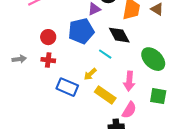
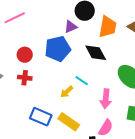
cyan line: (105, 54) -> (82, 81), moved
blue rectangle: (67, 87) -> (41, 117), moved
yellow rectangle: (105, 95) -> (69, 122), moved

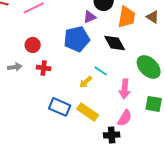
red circle: (25, 55) -> (33, 45), moved

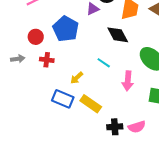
blue pentagon: (77, 39) -> (66, 29), moved, turned -30
yellow arrow: (86, 82) -> (77, 78), moved
pink semicircle: (125, 118) -> (137, 127), moved, turned 42

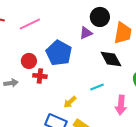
red cross: (47, 60) -> (40, 76), moved
cyan line: (104, 63) -> (97, 87), turned -56

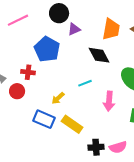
black circle: (100, 17) -> (59, 13), moved
red circle: (29, 61) -> (17, 91), moved

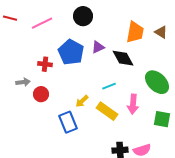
purple triangle: (74, 29) -> (98, 47), moved
red cross: (28, 72) -> (45, 64), moved
blue rectangle: (44, 119) -> (68, 122), turned 45
yellow rectangle: (72, 124) -> (107, 111), moved

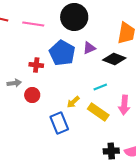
black circle: (83, 16) -> (74, 17), size x1.4
pink line: (42, 23) -> (33, 24), turned 35
black diamond: (123, 58) -> (114, 59), turned -40

